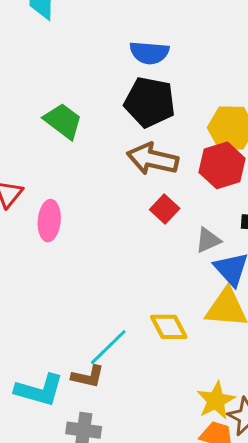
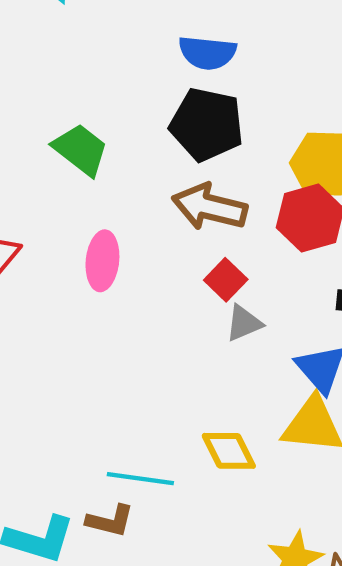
pink ellipse: (49, 221) -> (102, 261), moved
gray triangle: (208, 240) -> (244, 323), moved
cyan line: (108, 347) -> (140, 479), turned 51

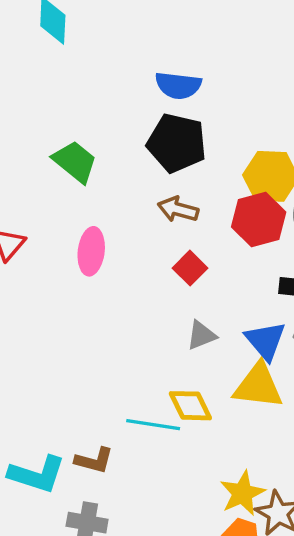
brown arrow: (210, 207) -> (178, 209), size x0.7
gray triangle: (244, 323) -> (201, 335), moved
cyan line: (140, 479) -> (153, 425), moved

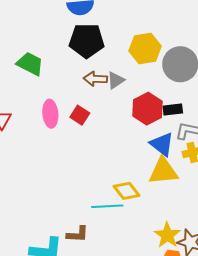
red hexagon: (259, 219) -> (147, 109), moved
red square: (190, 268) -> (80, 115), moved
gray triangle: (201, 335) -> (116, 80), moved

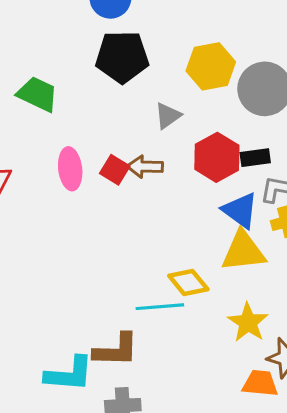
brown arrow: (95, 79) -> (145, 167), moved
brown L-shape: (77, 234) -> (116, 350), size x1.4
yellow star: (167, 235) -> (248, 322), moved

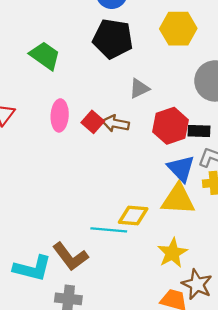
yellow hexagon: (211, 66) -> (178, 29), moved
yellow diamond: (188, 282) -> (133, 215), turned -56
brown L-shape: (116, 350) -> (70, 257), turned 42

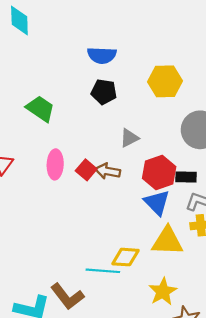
black pentagon: (113, 39) -> (104, 92), size x0.7
blue triangle: (181, 168) -> (157, 203), moved

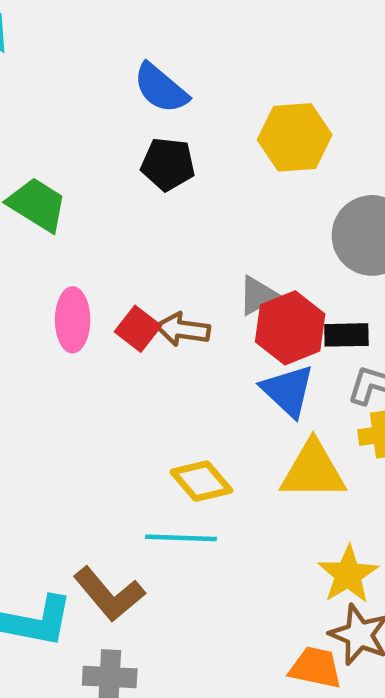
blue semicircle: (102, 55) -> (161, 88), turned 40
gray triangle: (129, 138) -> (258, 295), moved
yellow diamond: (125, 257) -> (201, 481), moved, turned 48
yellow star: (163, 292) -> (348, 575), moved

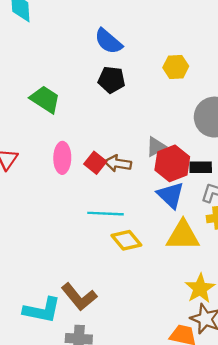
yellow hexagon: (295, 137) -> (176, 67), size x0.7
cyan line: (181, 538) -> (105, 214), moved

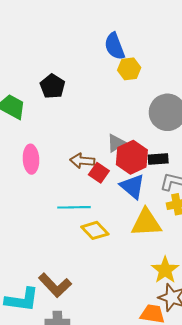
blue semicircle: (108, 41) -> (115, 46), moved, turned 32
black pentagon: (111, 80) -> (53, 86), moved, turned 30
red square: (95, 163) -> (99, 173), moved

